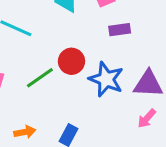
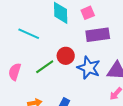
purple rectangle: (120, 30) -> (98, 35), size x1.6

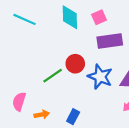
cyan line: (29, 34) -> (24, 19), moved
pink semicircle: (15, 72) -> (19, 102), moved

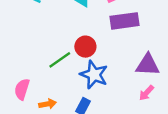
blue star: (100, 77) -> (94, 75), moved

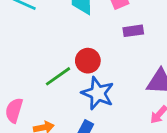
purple rectangle: (124, 21) -> (133, 31), size x0.6

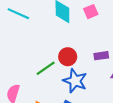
purple rectangle: (133, 31) -> (101, 56), moved

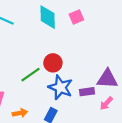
purple rectangle: (101, 56) -> (87, 92), moved

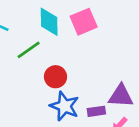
pink square: (76, 17) -> (84, 22), size x1.5
green line: (31, 75) -> (29, 50), moved

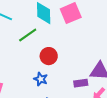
blue star: (64, 106) -> (41, 79), moved, size x0.6

